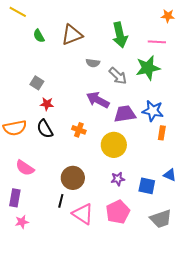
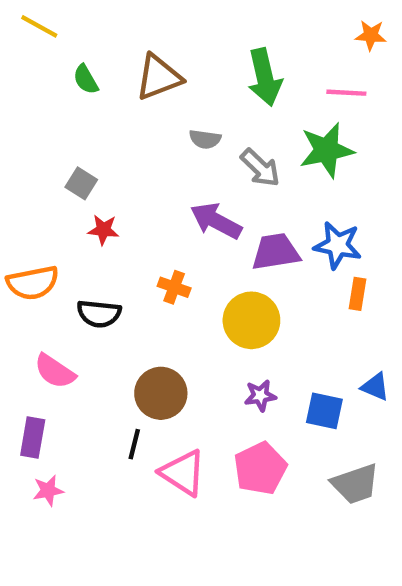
black semicircle: (45, 129) -> (99, 314), moved, turned -54

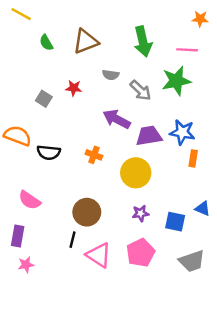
red star: (103, 230) -> (74, 88), moved
orange semicircle: (33, 283) -> (18, 136), moved, turned -148
black semicircle: (99, 314) -> (49, 152), moved

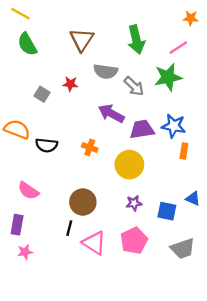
brown triangle: (86, 41) -> (82, 40), turned -35
green semicircle: (46, 43) -> (27, 44), moved, size x1.5
pink line: (187, 50) -> (178, 48), turned -36
gray semicircle: (111, 75) -> (106, 71), size x1.5

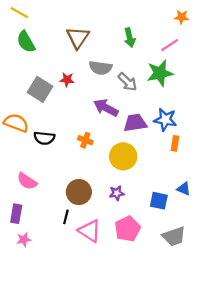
green arrow: (136, 40) -> (130, 38), size x0.7
gray square: (42, 94) -> (40, 89), size x1.6
purple star: (134, 203) -> (117, 193), moved

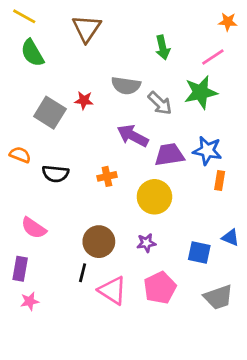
brown triangle: (78, 38) -> (87, 28), moved
orange semicircle: (16, 123) -> (20, 155), size x0.7
orange cross: (85, 140) -> (107, 176), turned -32

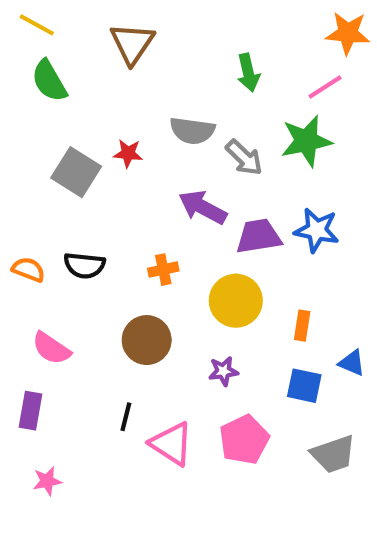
orange star: (228, 22) -> (348, 33), size x1.5
orange semicircle: (20, 155) -> (28, 270), moved
orange rectangle: (220, 181) -> (302, 326), moved
brown circle: (99, 242) -> (147, 340), moved
pink star: (30, 301) -> (47, 481), moved

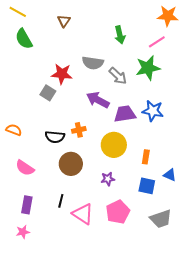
brown triangle: (132, 44) -> (64, 21), size x0.6
red star: (128, 153) -> (62, 74), size x1.5
gray square: (76, 172) -> (48, 93), moved, size x0.7
black semicircle: (84, 265) -> (55, 137), moved
purple rectangle: (31, 411) -> (27, 205), moved

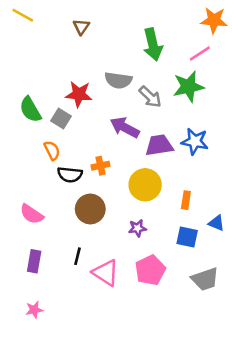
green arrow: (120, 35) -> (153, 45), size x1.4
green semicircle: (24, 39) -> (30, 110), moved
orange semicircle: (14, 130) -> (52, 150), moved, turned 42
pink star: (23, 232) -> (34, 310), moved

